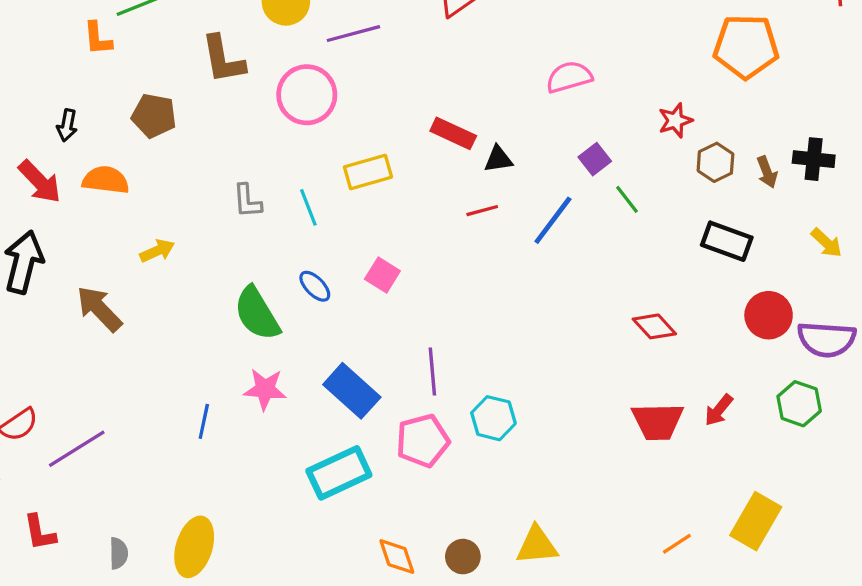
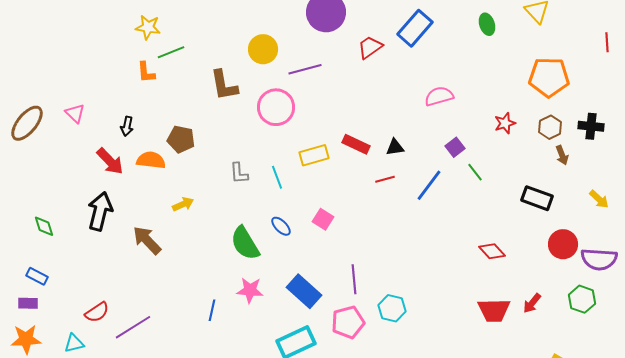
brown pentagon: (154, 116) -> (181, 139), moved
red rectangle: (453, 133) -> (356, 144), moved
black cross: (814, 159) -> (591, 126), moved
brown hexagon: (715, 162) -> (550, 127), moved

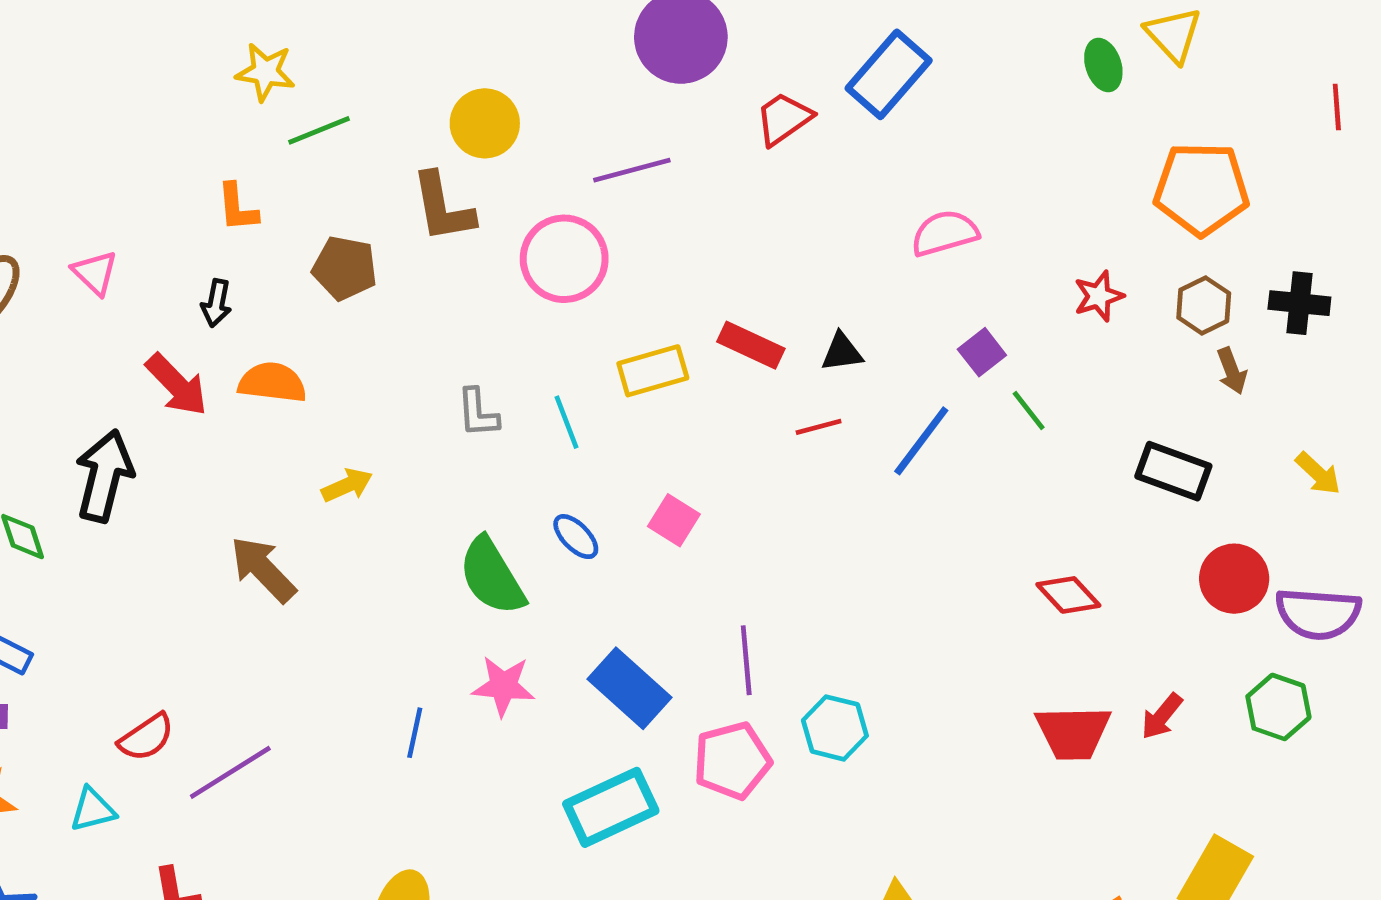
green ellipse: (487, 24) -> (1103, 65), moved
yellow circle: (263, 49) -> (485, 123), moved
orange L-shape: (146, 72) -> (237, 207), moved
brown pentagon: (181, 139) -> (345, 268), moved
black arrow: (100, 211) -> (104, 476), moved

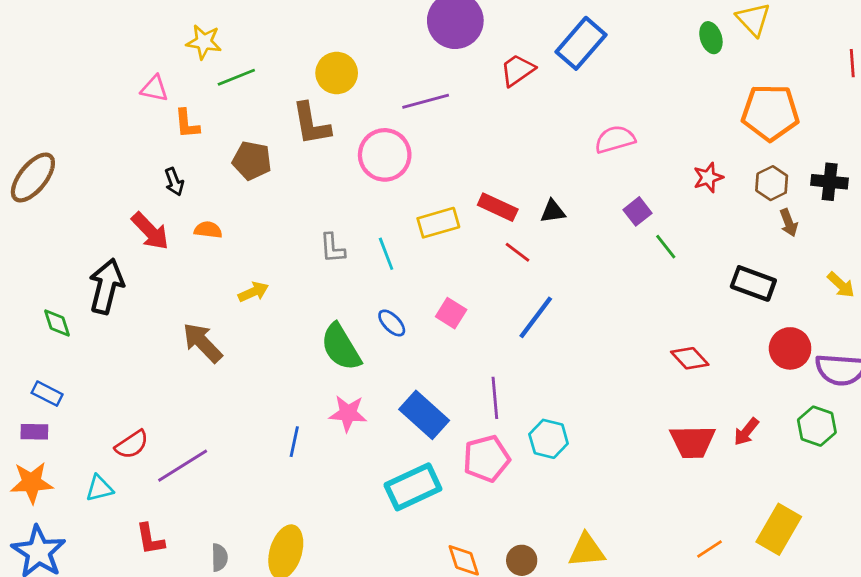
pink triangle: (95, 273) -> (154, 89), moved, turned -32
black arrow: (216, 303) -> (174, 182), turned -32
orange semicircle: (272, 382) -> (208, 230), size x0.7
red line: (819, 427) -> (517, 252), moved, turned 52
blue line: (921, 441) -> (536, 317), moved

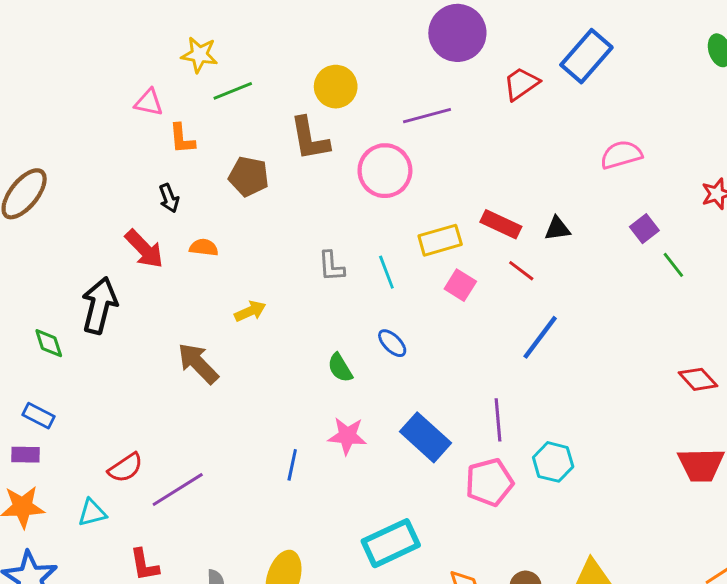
pink square: (451, 313) -> (460, 285), moved
green semicircle: (341, 347) -> (340, 368), size x0.6
cyan rectangle: (413, 487) -> (391, 543), moved

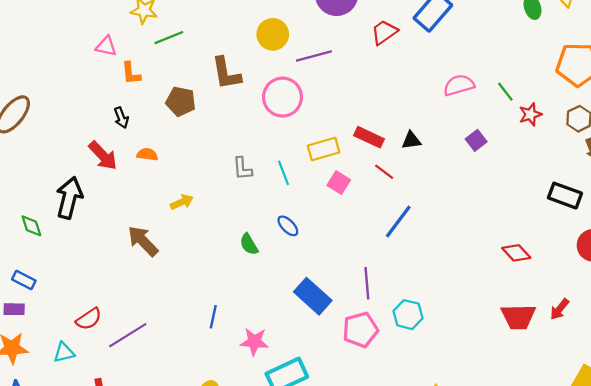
yellow circle: (336, 87) -> (273, 34), moved
green line: (673, 265) -> (505, 92), moved
pink star: (347, 436) -> (254, 342), moved

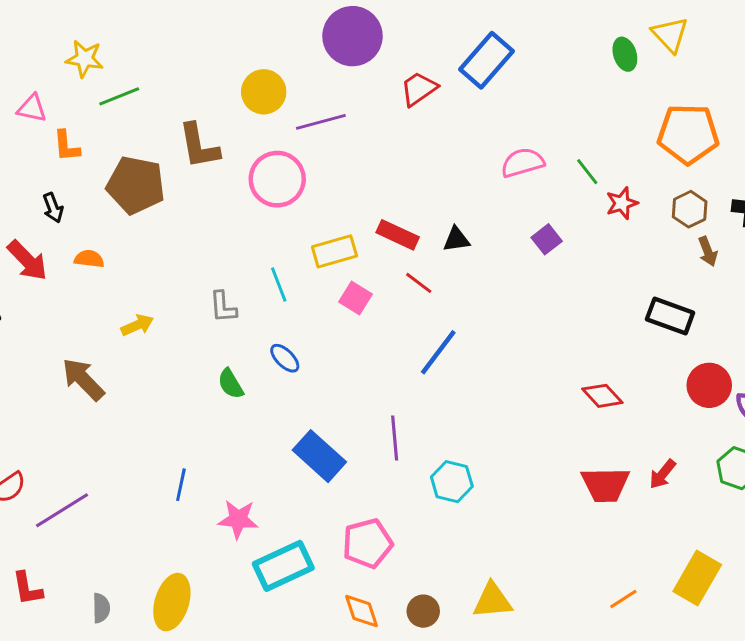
brown pentagon: (181, 101) -> (136, 185), size x1.4
gray L-shape: (242, 169) -> (223, 307), moved
pink pentagon: (360, 330) -> (368, 543), moved

